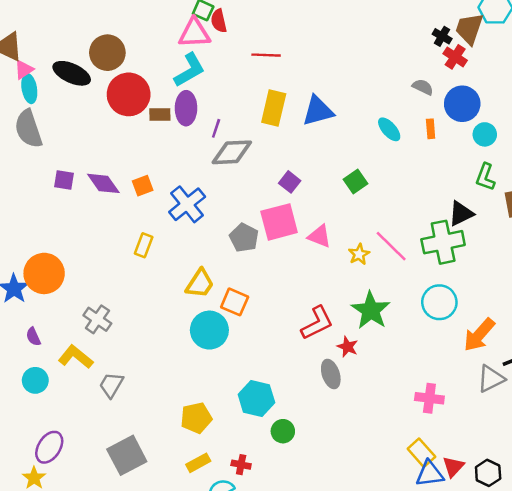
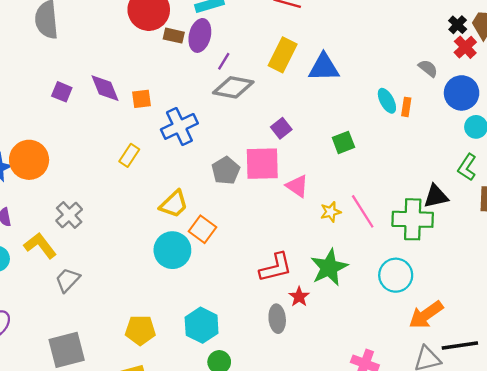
orange rectangle: (431, 129) -> (406, 107), moved
purple square: (64, 180) -> (62, 92), moved

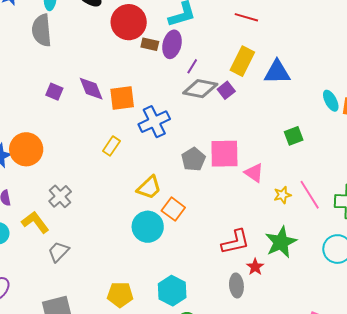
orange square: (142, 99) -> (122, 98), size x1.5
purple square: (281, 128) -> (226, 90), moved

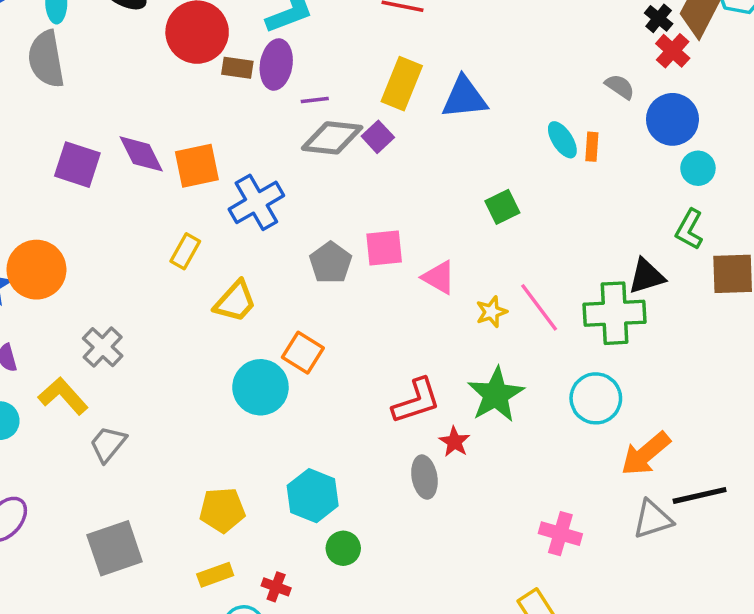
purple line: (192, 66) -> (315, 100), turned 56
purple square: (54, 92) -> (77, 165), size x1.5
pink square: (224, 154) -> (384, 248), size x0.7
yellow trapezoid: (149, 188) -> (235, 301), moved

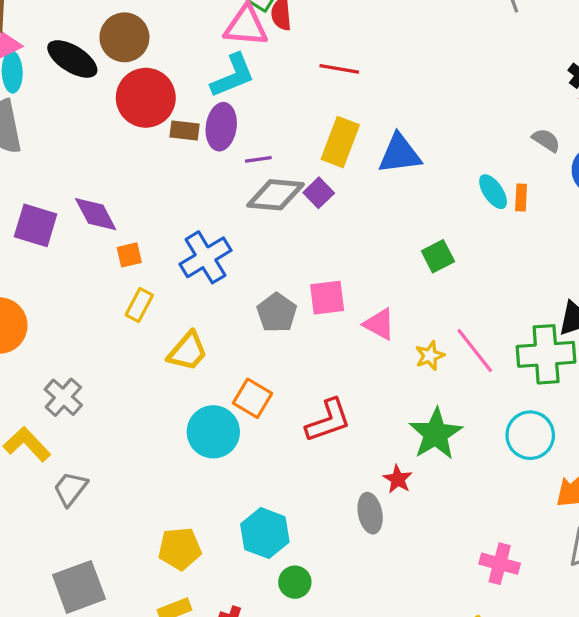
orange square: (197, 166) -> (129, 255), moved, size x0.6
red L-shape: (416, 401) -> (328, 421), moved

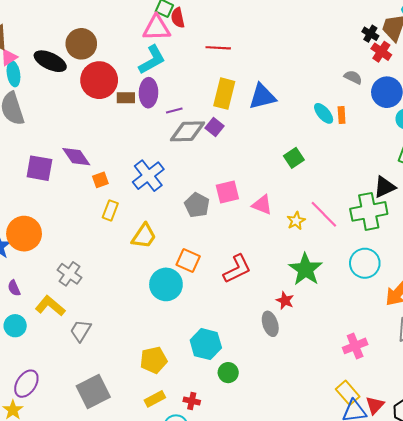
pink cross: (500, 564) -> (355, 346), turned -30

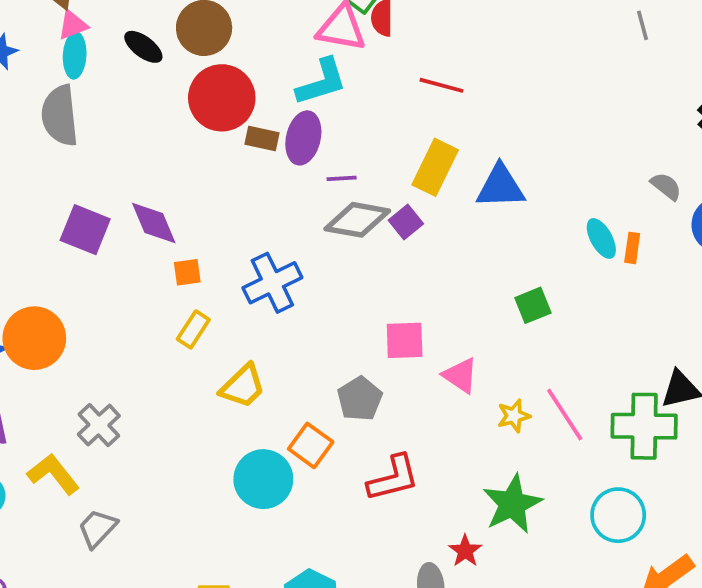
black ellipse: (50, 61) -> (143, 47), size x0.7
gray pentagon: (197, 205) -> (360, 399), moved

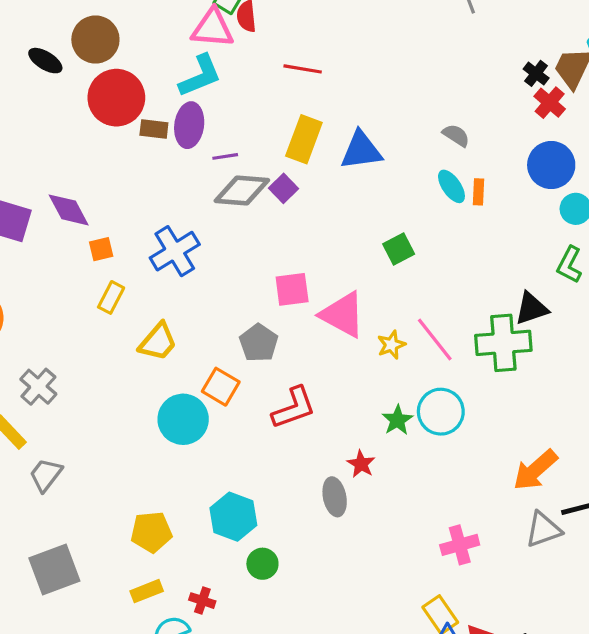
gray semicircle: (666, 186) -> (456, 135), moved
pink triangle: (460, 375) -> (343, 315), size x1.5
green star: (512, 504) -> (397, 420), size x0.6
cyan circle: (618, 515) -> (441, 412), moved

